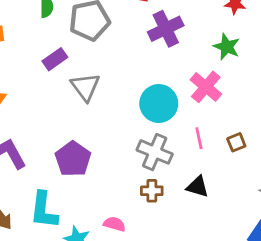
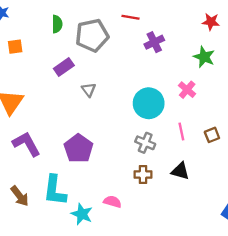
purple cross: (166, 29) -> (154, 42), size x0.7
gray triangle: (85, 87) -> (89, 90), size x0.6
pink cross: (206, 87) -> (187, 90), size x0.7
gray cross: (155, 152) -> (145, 143), size x0.7

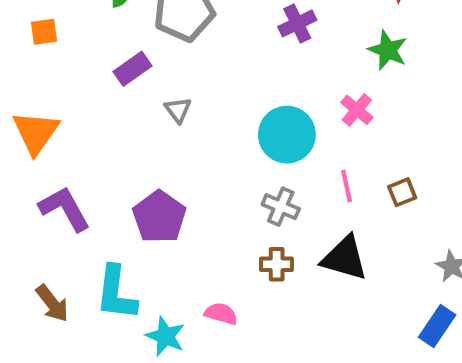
black triangle: (180, 171) -> (345, 258), size x1.4

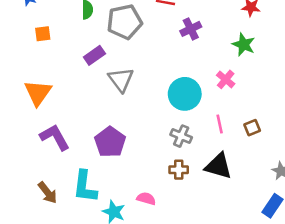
gray triangle: (178, 110) -> (121, 79), size x1.6

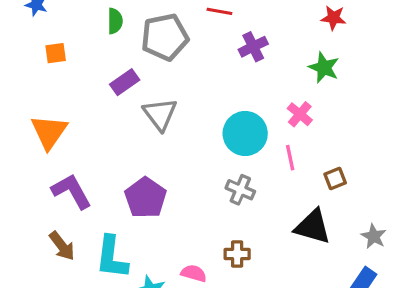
pink line: (220, 124) -> (290, 158), moved
black triangle: (218, 166) -> (313, 227), moved
brown cross: (179, 170) -> (237, 254), moved
brown arrow: (48, 193) -> (62, 246), moved

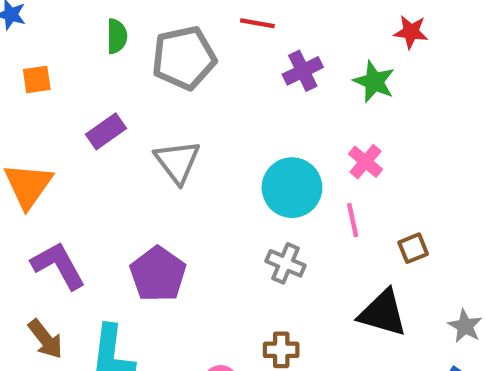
green star: (324, 68) -> (374, 82), moved
purple rectangle: (125, 82) -> (106, 131), moved

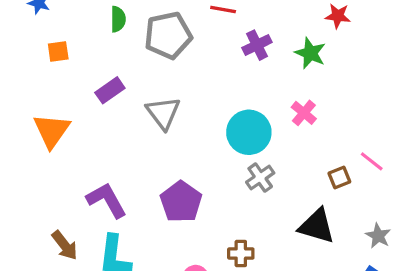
pink line: (353, 220) -> (372, 161), moved, turned -40
gray cross: (285, 263) -> (260, 178), moved, turned 32
purple L-shape: (58, 265) -> (107, 200), moved
purple pentagon: (158, 274) -> (181, 202), moved

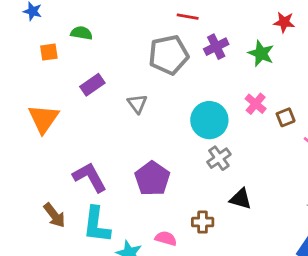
green semicircle: (118, 19) -> (82, 33), moved, turned -80
gray pentagon: (168, 35) -> (169, 55), moved
gray triangle: (163, 113) -> (137, 104), size x0.7
brown square: (339, 178) -> (286, 117), moved
black triangle: (317, 226) -> (241, 199), moved, size x0.7

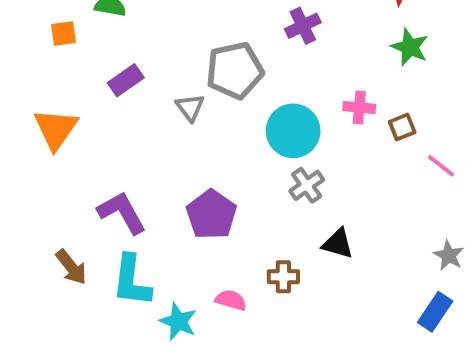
green star: (261, 53) -> (410, 47), moved
gray pentagon: (169, 55) -> (235, 71), moved
pink cross: (256, 104) -> (359, 107), turned -35

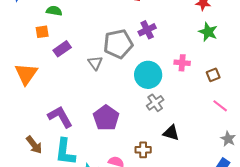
purple cross: (303, 26) -> (147, 30), moved
orange square: (63, 34) -> (42, 32), moved
brown square: (402, 127) -> (213, 75), moved
pink line: (441, 166) -> (220, 106), moved

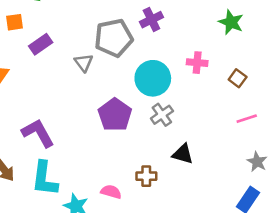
brown square: (213, 75) -> (238, 78), turned -32
pink line: (220, 106) -> (247, 119), turned -56
purple pentagon: (106, 118) -> (115, 115), moved

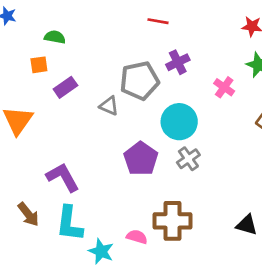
gray triangle: (84, 63) -> (109, 106), turned -30
pink cross: (197, 63) -> (224, 87), moved, turned 30
black triangle: (183, 154) -> (247, 225), moved
brown cross: (146, 176) -> (173, 221), size x1.8

